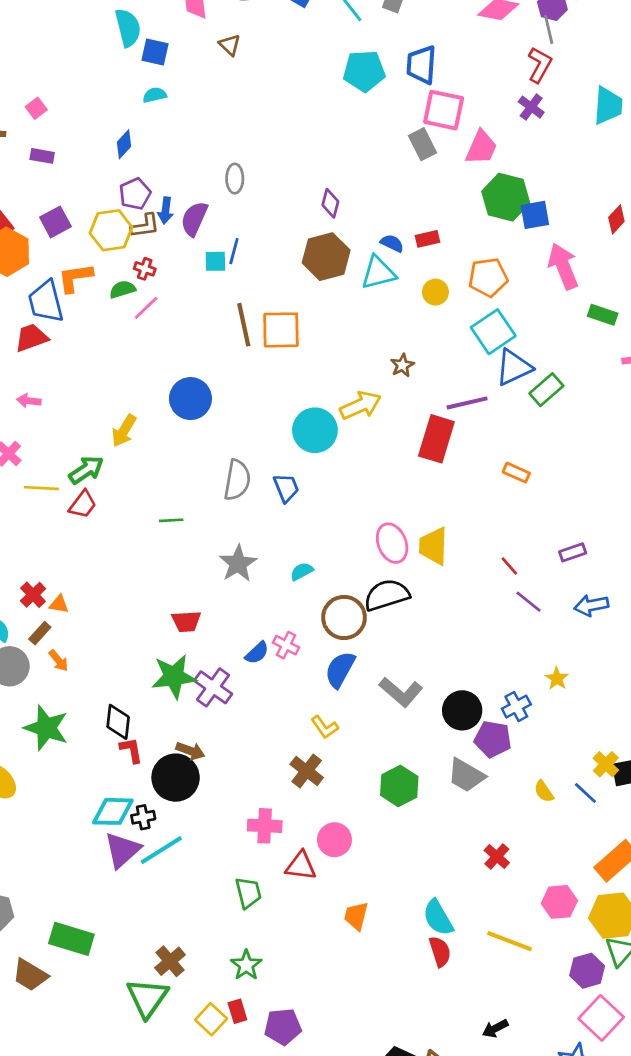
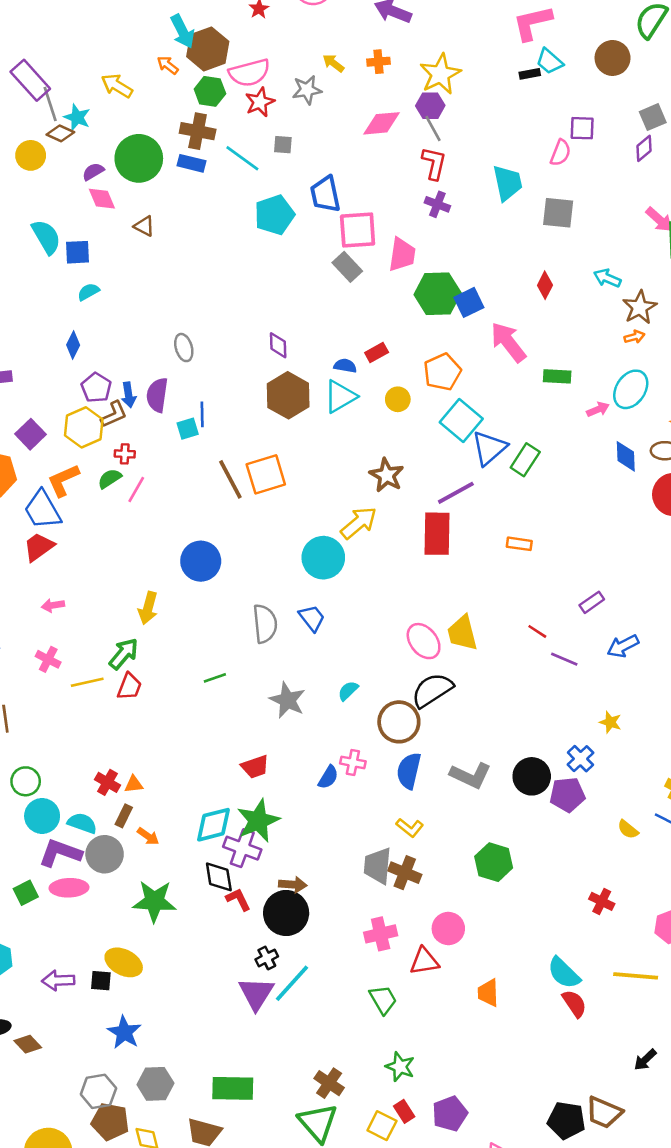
brown star: (402, 365) -> (387, 475), size x1.5
purple cross: (213, 687) -> (242, 848), moved
gray trapezoid: (466, 775) -> (378, 866), moved, turned 81
cyan diamond: (113, 811) -> (213, 825), moved

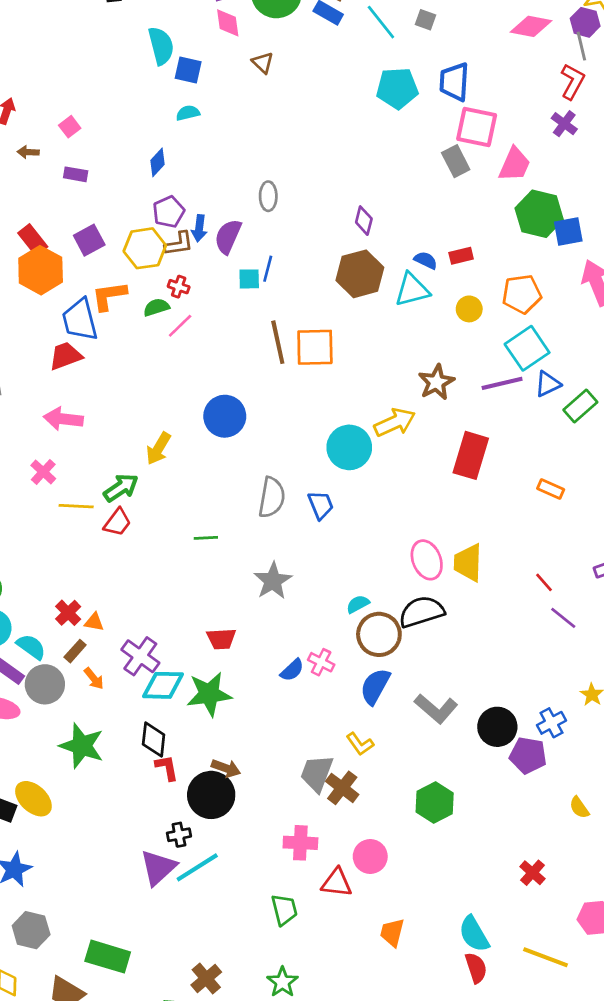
blue triangle: (489, 448) -> (548, 384), size x0.7
purple line: (456, 493) -> (502, 383), moved
pink arrow: (53, 605) -> (63, 419), size x1.6
cyan semicircle: (348, 691) -> (358, 604), moved
purple cross: (242, 848) -> (140, 656), moved

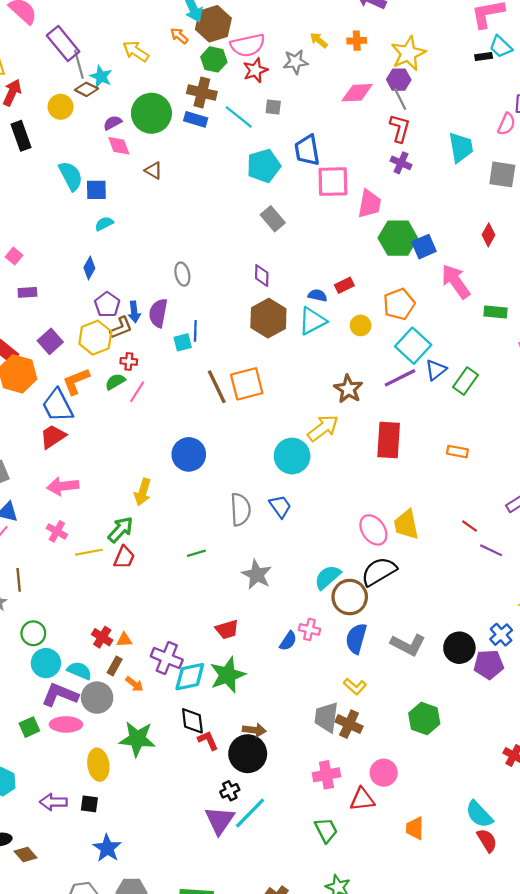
gray rectangle: (456, 161) -> (273, 219), moved
cyan semicircle: (358, 604) -> (328, 577), size x1.5
yellow ellipse: (33, 799) -> (98, 765), moved, turned 52

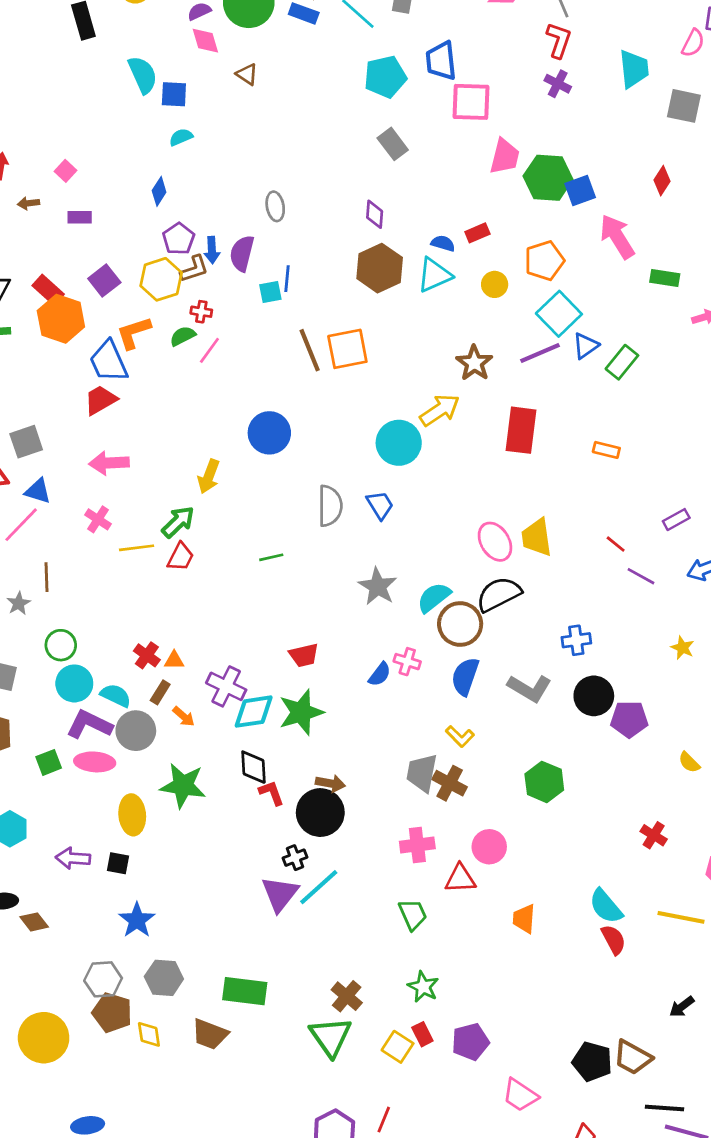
pink trapezoid: (370, 204) -> (505, 156), moved
gray star: (257, 575) -> (378, 586), moved
blue cross: (501, 635) -> (576, 640), moved, turned 30

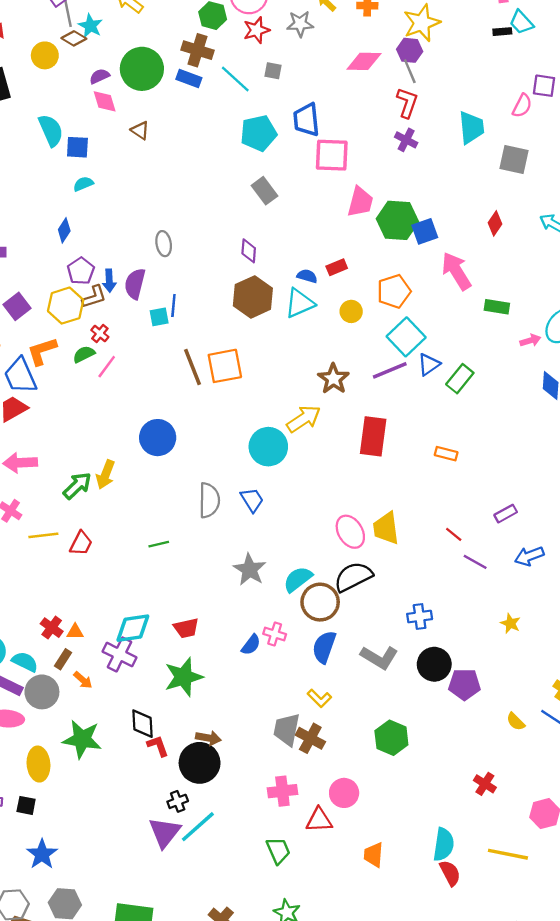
red cross: (201, 312) -> (100, 333), turned 30
green arrow: (178, 522) -> (77, 486), moved
cyan diamond: (254, 712) -> (133, 628), moved
cyan semicircle: (606, 906) -> (444, 844), turned -132

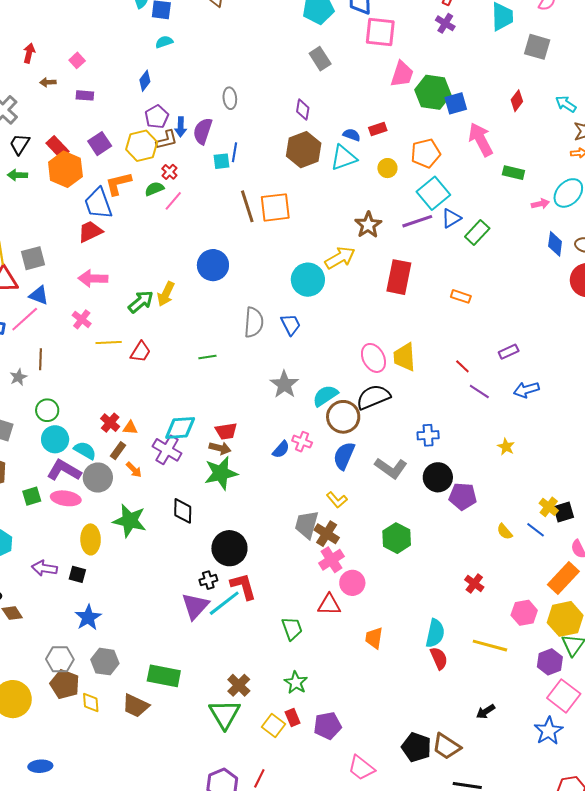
brown arrow: (208, 738) -> (220, 448), moved
red L-shape: (158, 746) -> (243, 586), moved, size x1.4
pink cross: (282, 791) -> (331, 560), moved, turned -30

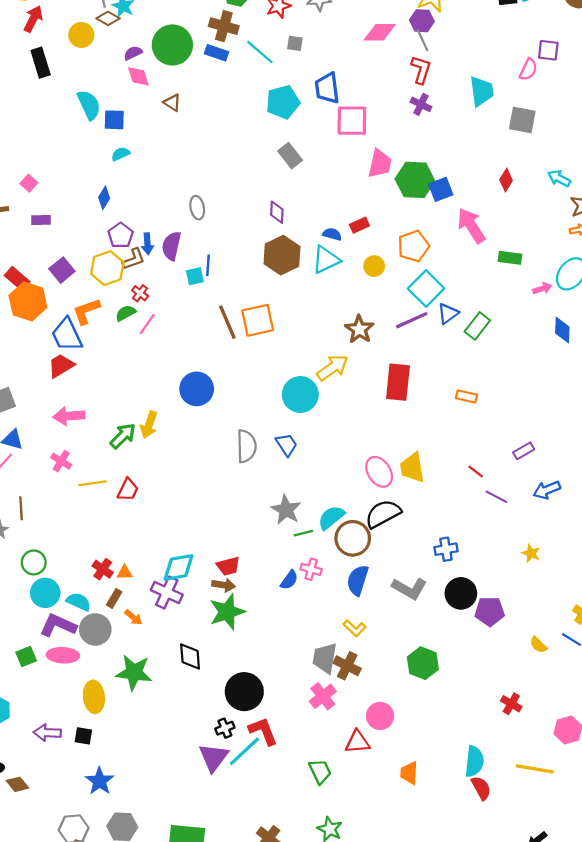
green line: (207, 357) -> (303, 533), moved
pink cross: (331, 560) -> (323, 696), moved

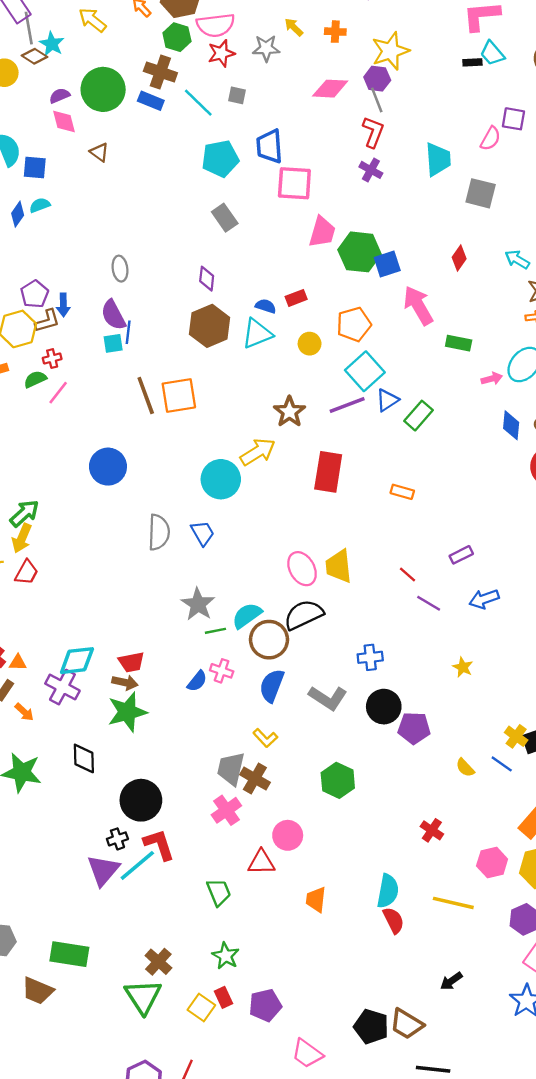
blue diamond: (104, 198) -> (18, 214), moved
purple semicircle: (171, 246) -> (113, 315), moved, turned -44
red cross: (140, 293) -> (52, 359), turned 35
yellow arrow: (149, 425) -> (22, 538), moved

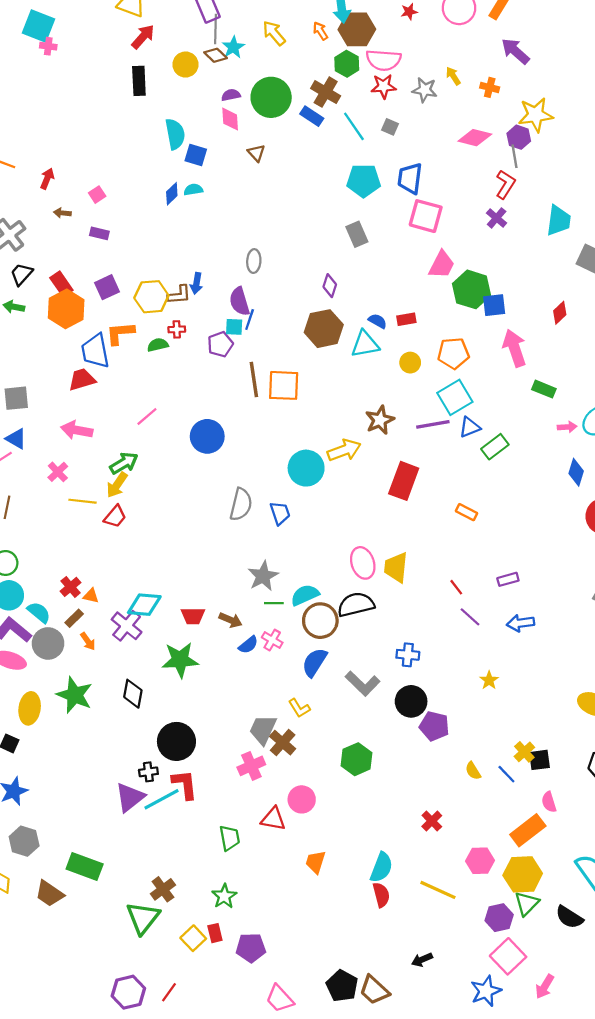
purple pentagon: (35, 294) -> (220, 344), moved
pink line: (58, 393) -> (147, 417), moved
brown arrow: (125, 682) -> (231, 620), moved

